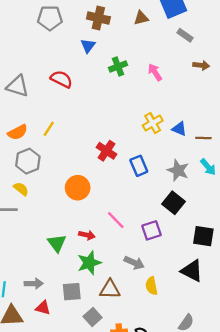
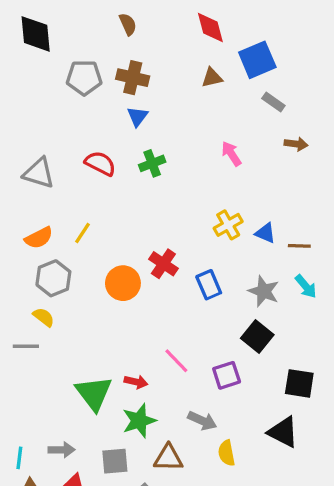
brown cross: (98, 18) -> (133, 78), moved
green cross: (118, 66) -> (152, 163), moved
orange circle: (78, 188) -> (123, 283), moved
green triangle: (57, 243) -> (94, 393), size x1.4

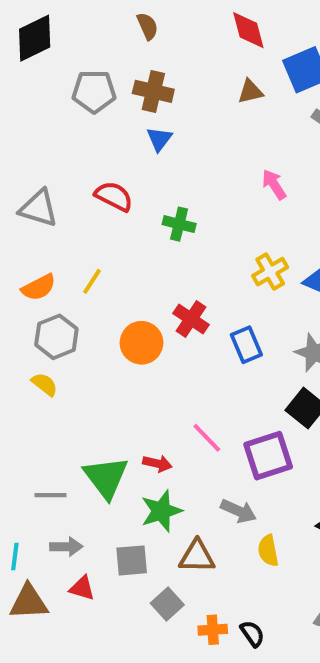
black diamond: (36, 34) -> (35, 38), turned 69
green cross: (152, 163) -> (179, 224), moved, turned 35
gray line: (26, 346) -> (50, 495), moved
purple square: (227, 375) -> (268, 456), size x1.4

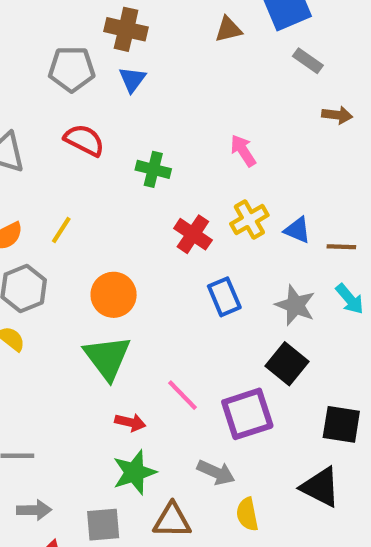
gray pentagon: (94, 91) -> (72, 69), moved
pink arrow: (274, 184) -> (243, 151), moved
red cross: (191, 319) -> (193, 234), moved
green triangle: (106, 477) -> (107, 357), moved

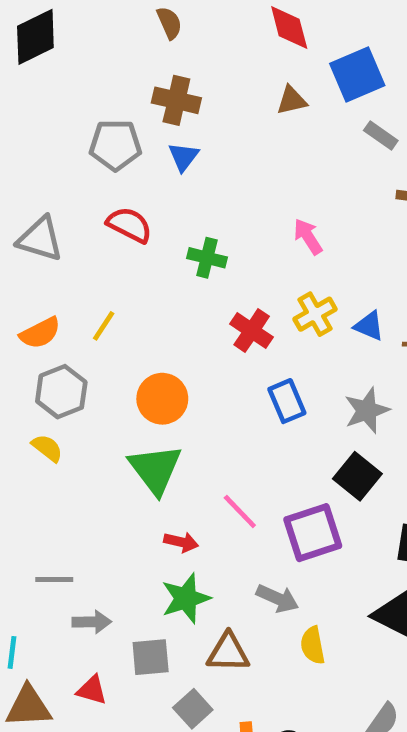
gray star: (295, 305) -> (367, 410), turned 30
gray arrow: (34, 510) -> (92, 622), moved

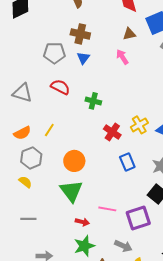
pink arrow: (308, 237) -> (122, 57), moved
pink line: (240, 511) -> (107, 209), turned -36
gray line: (54, 580) -> (28, 219), moved

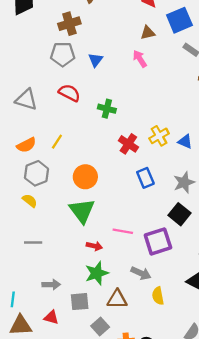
brown cross: (80, 34) -> (69, 24), moved, turned -30

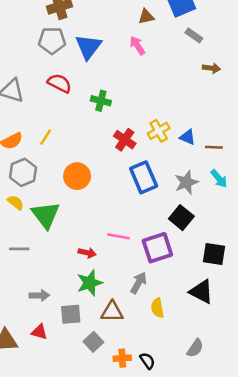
blue triangle: (96, 60) -> (88, 47), size x1.6
blue rectangle: (145, 178) -> (144, 177), size x1.4
green triangle: (82, 211) -> (46, 215), moved
gray arrow: (141, 273) -> (139, 283), turned -84

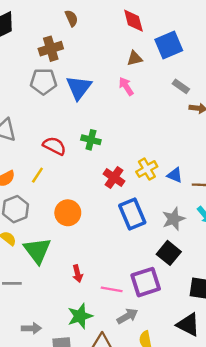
gray rectangle: (194, 35) -> (181, 86), moved
red semicircle: (59, 83) -> (54, 146), moved
pink line: (118, 236) -> (112, 289), moved
red arrow: (87, 253) -> (78, 274), moved, turned 63
gray arrow: (139, 283) -> (127, 316), turned 30

